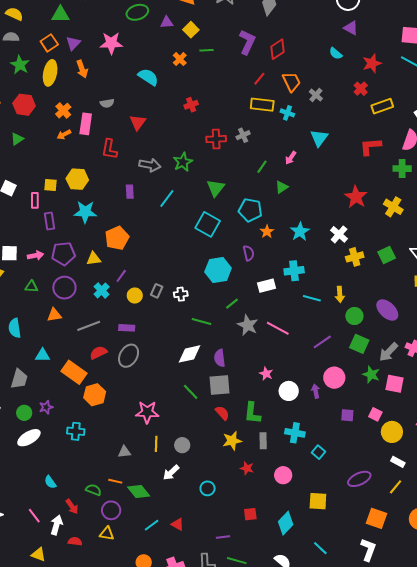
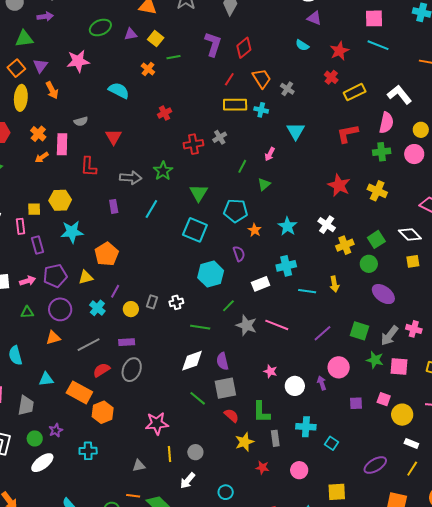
green circle: (354, 316) -> (369, 264), moved

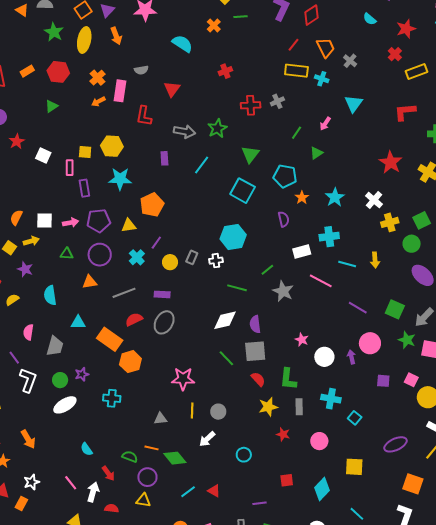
cyan hexagon: (211, 274) -> (233, 237), moved
pink line: (277, 325) -> (321, 281), moved
purple line: (322, 333) -> (358, 308), turned 66

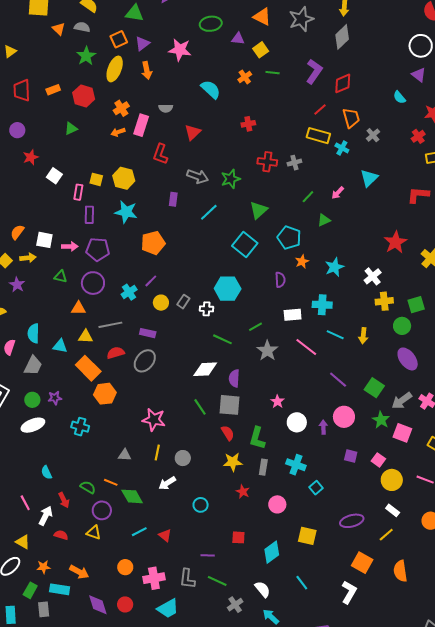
yellow triangle: (129, 226) -> (86, 337), moved
cyan semicircle: (50, 295) -> (34, 333), moved

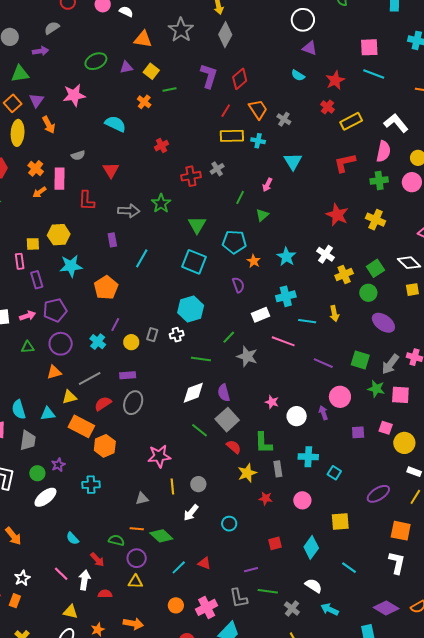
cyan line: (209, 212) -> (142, 258), moved
gray square: (230, 405) -> (227, 420), turned -30

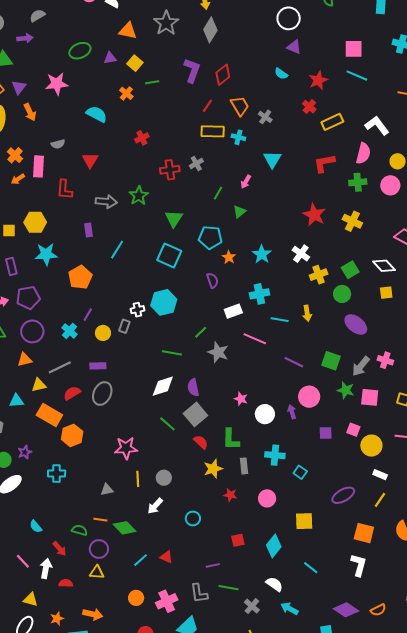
white cross: (177, 335) -> (137, 310), moved

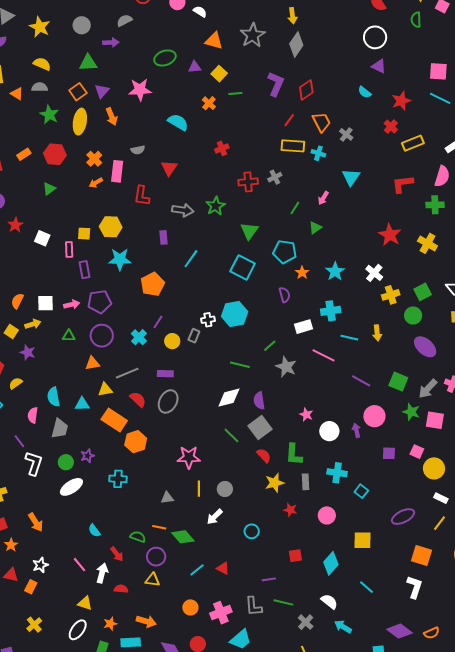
red semicircle: (72, 393) -> (138, 399), turned 72

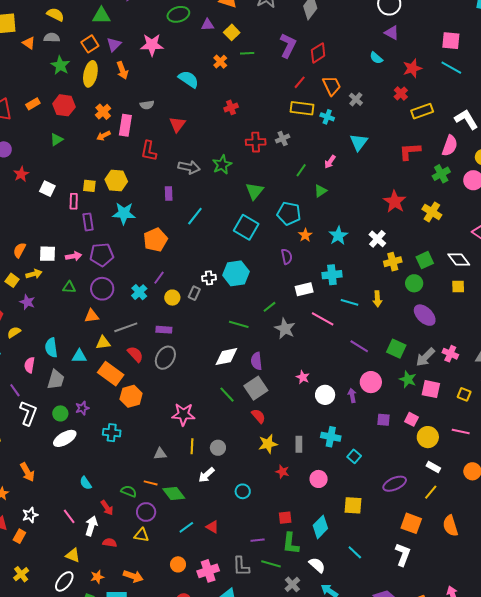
green cross: (435, 205) -> (441, 174), turned -30
green L-shape: (294, 454) -> (291, 543), moved

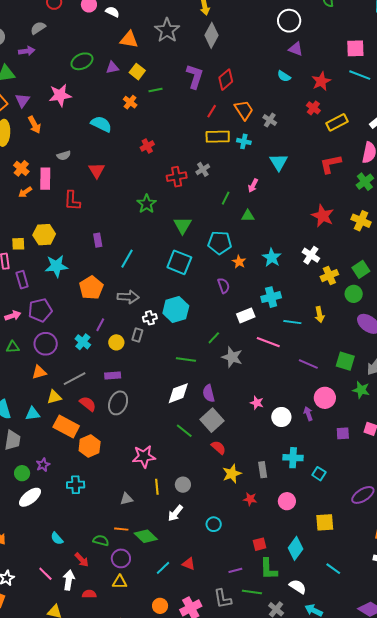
gray arrow: (189, 167) -> (128, 297), moved
green triangle: (320, 191) -> (248, 216), turned 40

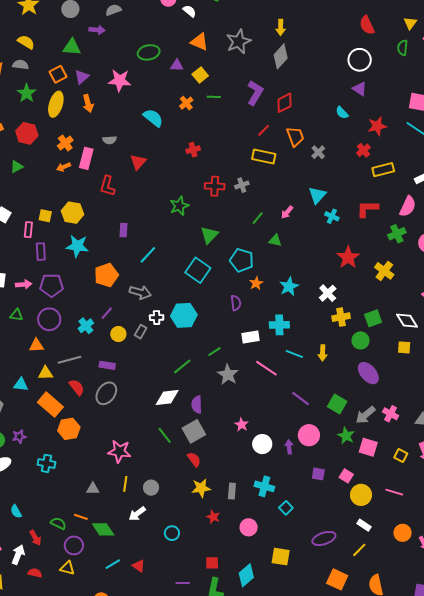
cyan cross: (244, 141) -> (332, 216), moved
green line: (186, 360) -> (182, 366), turned -60

